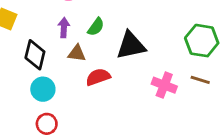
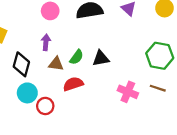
green semicircle: (96, 27) -> (77, 57), moved
black triangle: (131, 45) -> (101, 58), size x0.7
red circle: (47, 124) -> (45, 106), moved

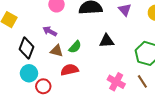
purple arrow: (46, 42) -> (50, 31), turned -72
black triangle: (101, 58) -> (107, 41), moved
brown line: (158, 88) -> (142, 81), turned 32

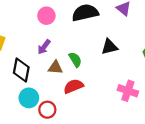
purple arrow: (50, 31) -> (44, 47), turned -72
green semicircle: (75, 47) -> (75, 60), turned -64

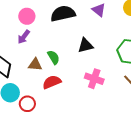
purple arrow: (44, 47) -> (24, 37), moved
pink cross: (128, 91) -> (94, 79), moved

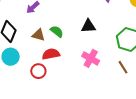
green semicircle: (54, 57) -> (57, 31), turned -32
red circle: (27, 104) -> (38, 71), moved

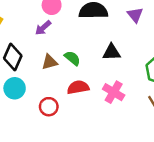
brown triangle: (38, 35) -> (50, 62), turned -32
red semicircle: (51, 54) -> (78, 87), moved

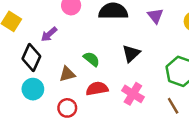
purple arrow: (43, 28) -> (49, 34), moved
black triangle: (111, 52) -> (131, 53), turned -42
brown triangle: (50, 62) -> (67, 74), moved

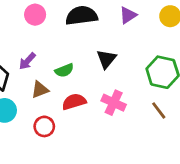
purple triangle: (155, 16) -> (128, 15), turned 42
purple arrow: (49, 34) -> (27, 61), moved
green semicircle: (92, 59) -> (64, 70), turned 126

